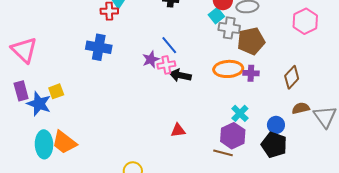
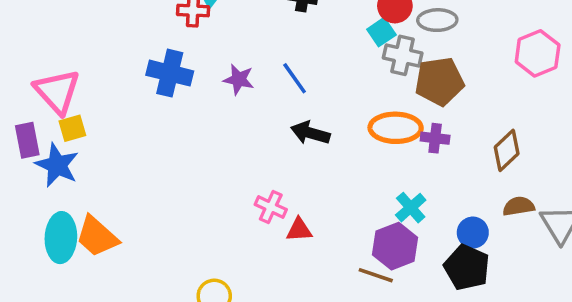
pink triangle: (24, 50) -> (57, 92), moved
purple star: (151, 59) -> (239, 79), moved, turned 30
pink cross: (166, 65) -> (271, 207), moved, turned 30
yellow square: (56, 91) -> (72, 128), moved

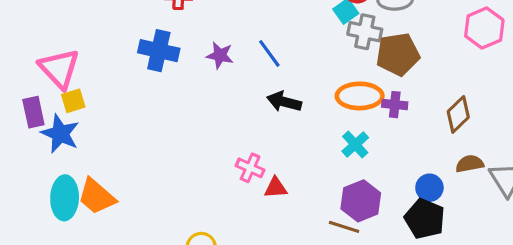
cyan cross: (411, 208) -> (355, 144), moved

